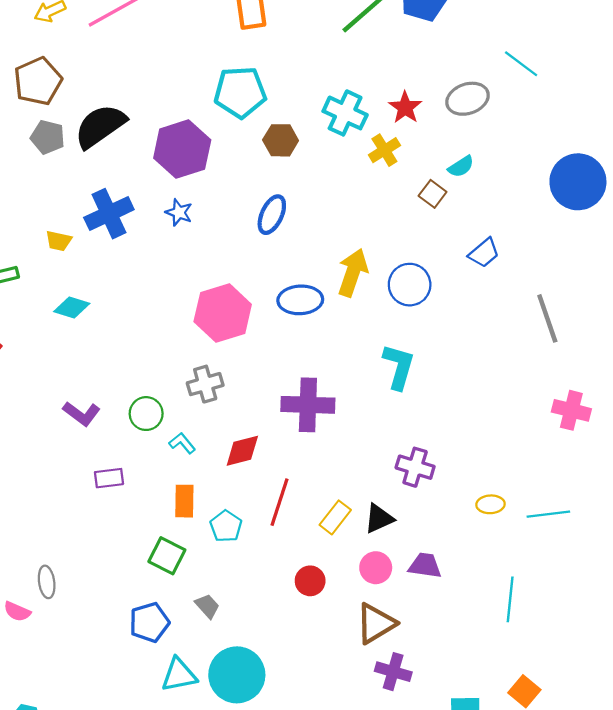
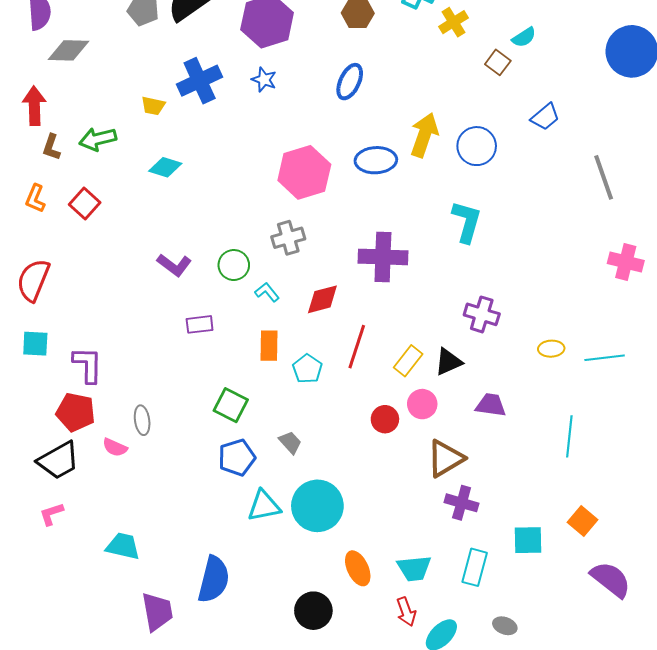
green square: (167, 556) -> (231, 405), moved
pink circle: (376, 568) -> (422, 404), moved

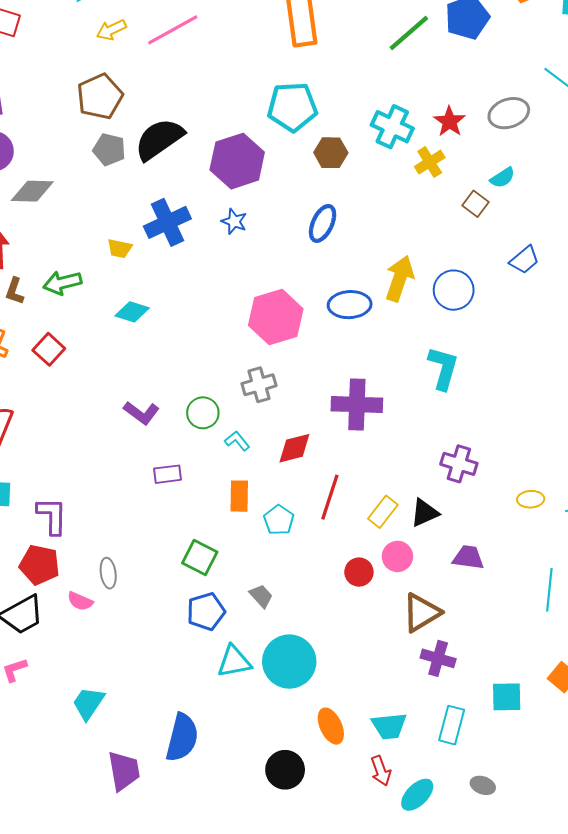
cyan trapezoid: (123, 546) -> (88, 703), turned -69

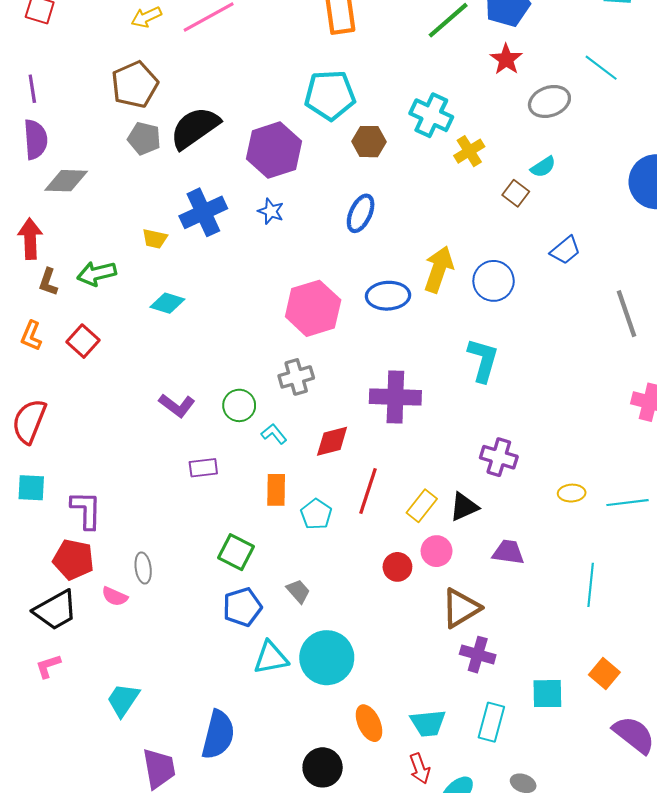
red star: (449, 121) -> (506, 59), moved

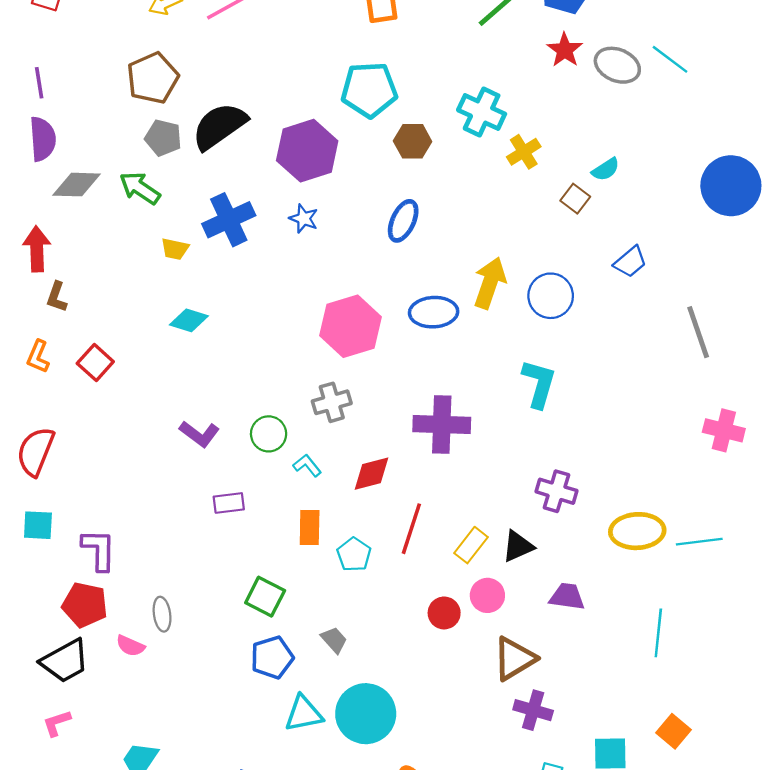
gray ellipse: (549, 101) -> (617, 65), moved, turned 42
green arrow: (97, 274) -> (140, 188), moved, turned 48
yellow ellipse: (572, 493) -> (637, 531), size x1.8

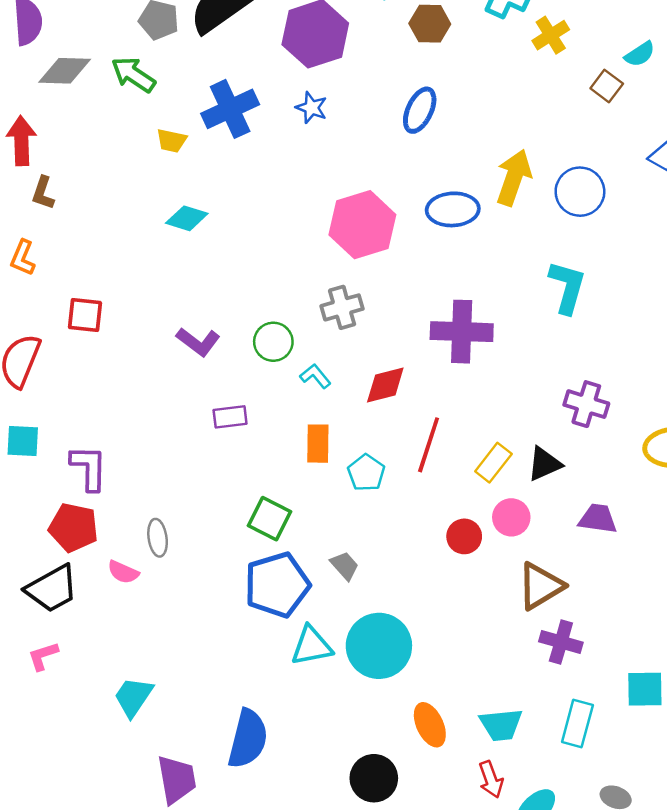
red square: (95, 362) -> (85, 315), moved, turned -36
blue pentagon: (272, 657) -> (277, 585), size x1.4

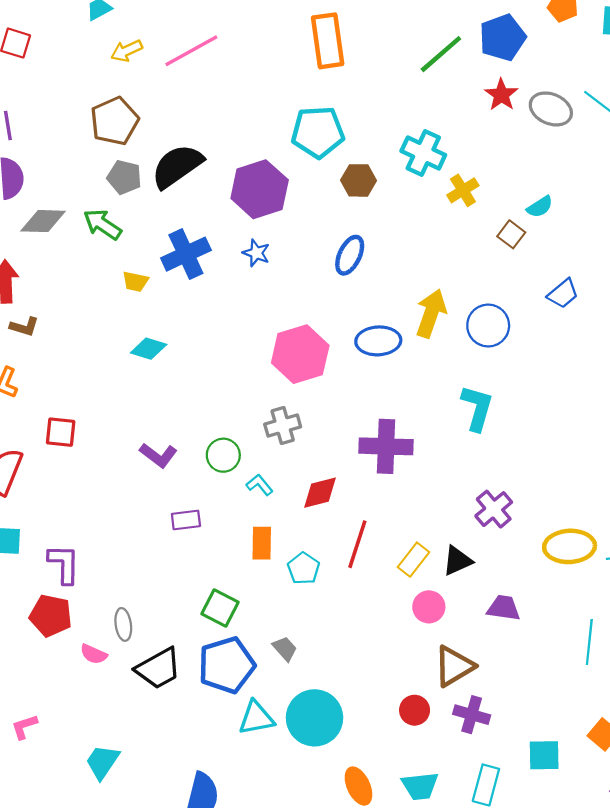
brown L-shape: (43, 193) -> (24, 327), turned -92
purple cross: (586, 404) -> (494, 509), turned 33
red circle: (464, 536) -> (415, 710), moved
black trapezoid: (52, 589) -> (158, 668), moved

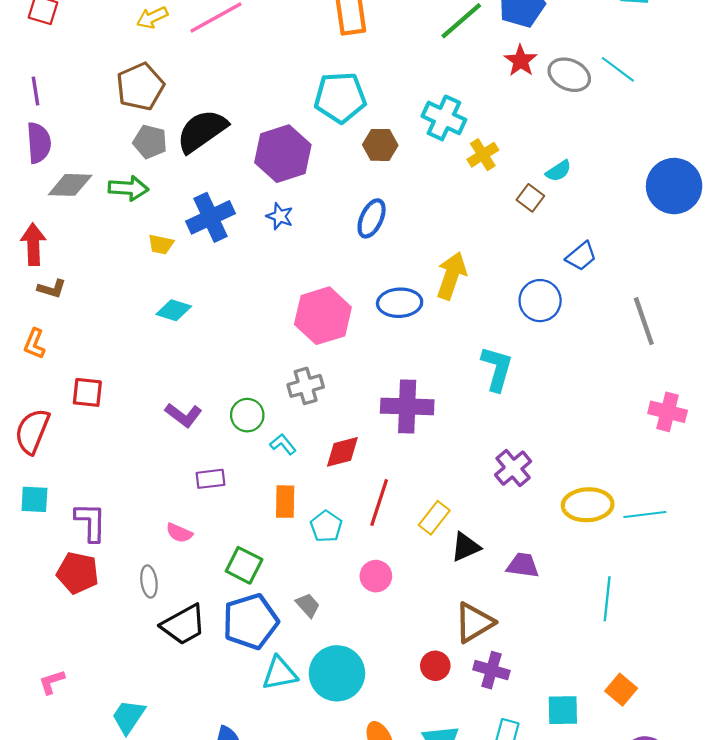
green arrow: (102, 224) -> (128, 188), turned 150
blue circle: (488, 326) -> (540, 301), moved
black triangle: (457, 561) -> (466, 547), moved
pink circle: (429, 607) -> (376, 576), moved
pink semicircle: (94, 654) -> (179, 533), moved

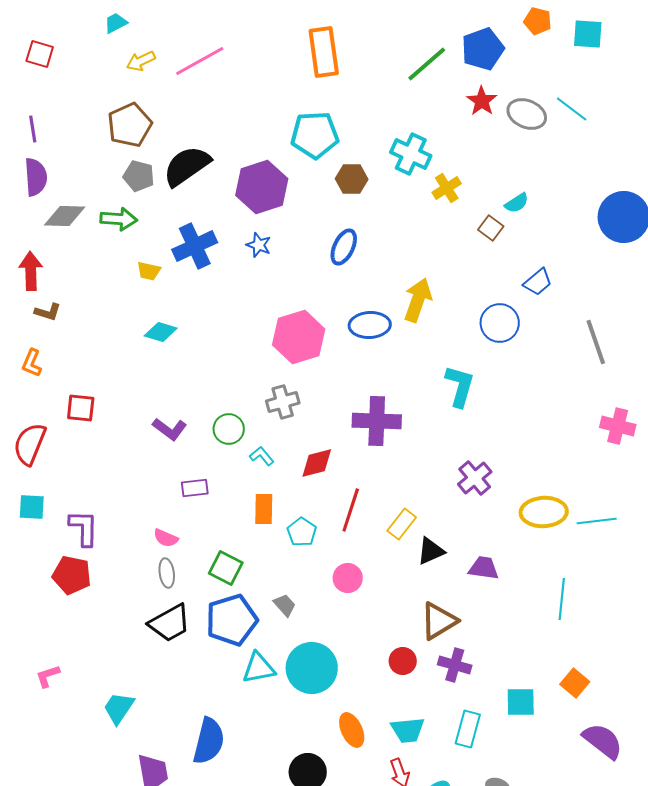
gray ellipse: (149, 581) -> (167, 573), moved

